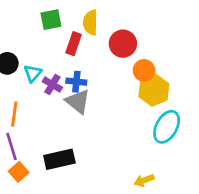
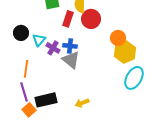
red circle: (123, 44) -> (91, 19), moved
black rectangle: (59, 159) -> (46, 100), moved
yellow arrow: (144, 180) -> (82, 103), moved

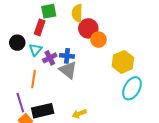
red rectangle: (68, 19) -> (40, 27), moved
orange circle: (118, 38) -> (98, 40), moved
purple cross: (53, 48) -> (50, 58), turned 32
orange line: (26, 69) -> (33, 79), moved

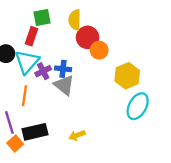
cyan triangle: (36, 50) -> (27, 62), size x1.6

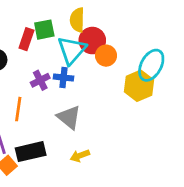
green square: (42, 17) -> (44, 30), moved
cyan triangle: (27, 62) -> (72, 50), moved
gray triangle: (64, 85) -> (69, 117), moved
cyan ellipse: (138, 106) -> (151, 65), moved

